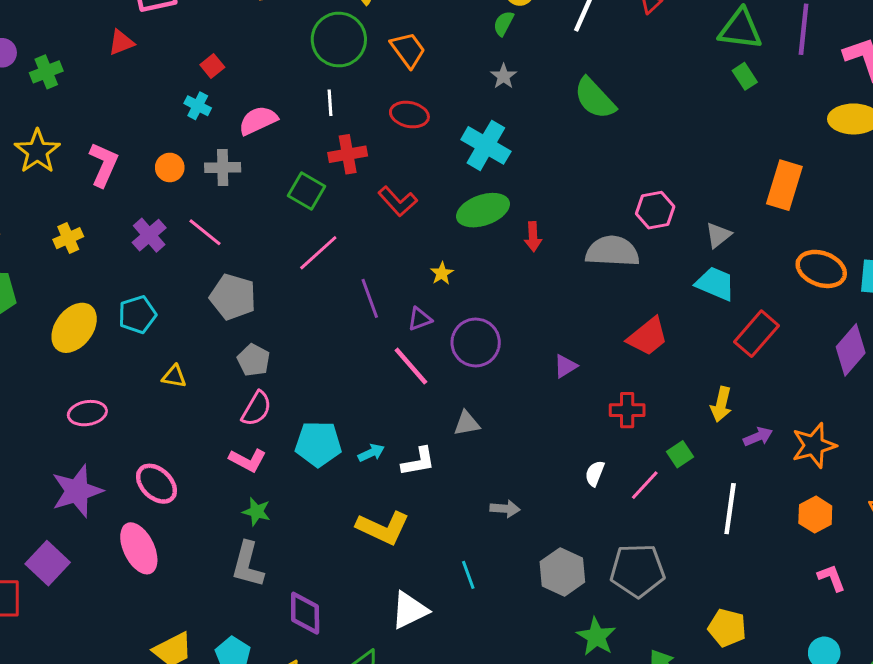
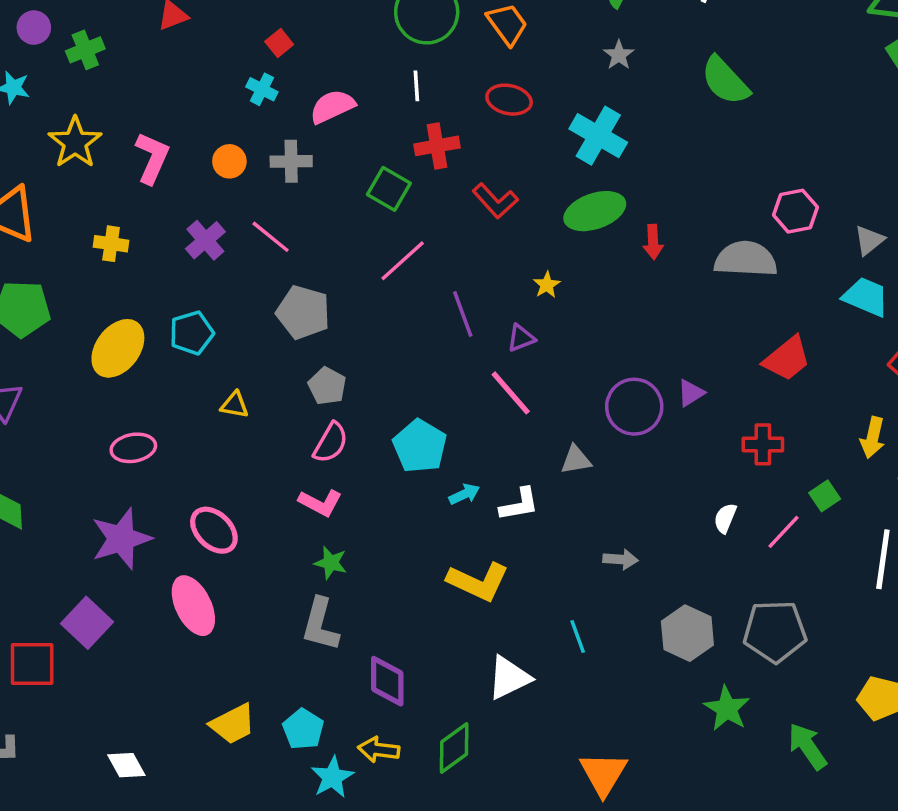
yellow cross: (68, 238) -> (111, 244), turned 32
purple circle: (476, 342) -> (634, 407), moved
cyan pentagon: (318, 444) -> (420, 446), moved, turned 30

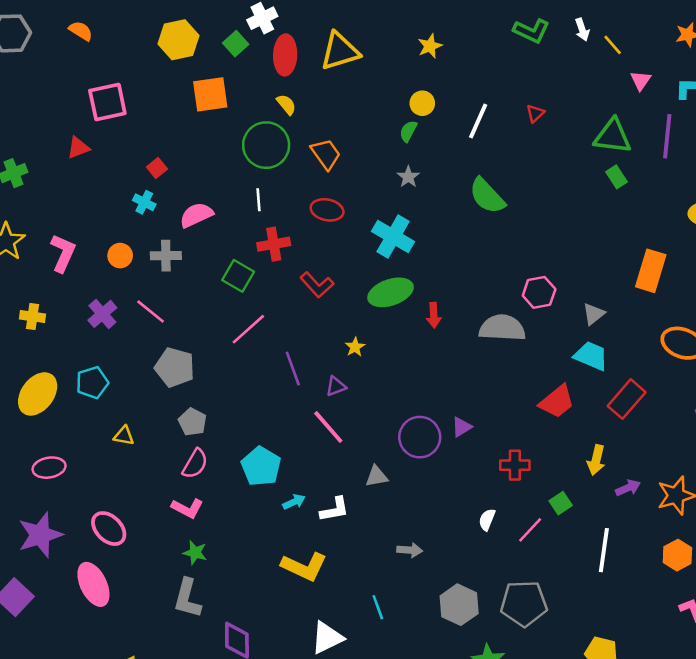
red trapezoid: (787, 359) -> (557, 402), moved

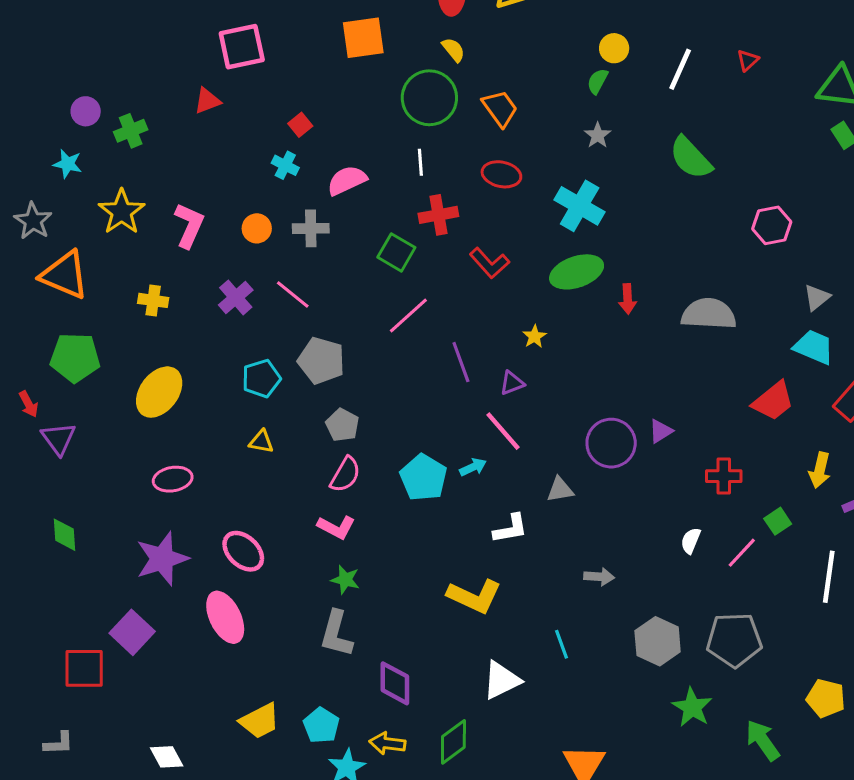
pink hexagon: (539, 292) -> (772, 225), moved
cyan pentagon: (92, 383) -> (261, 379), moved
cyan arrow: (294, 502) -> (473, 467), moved

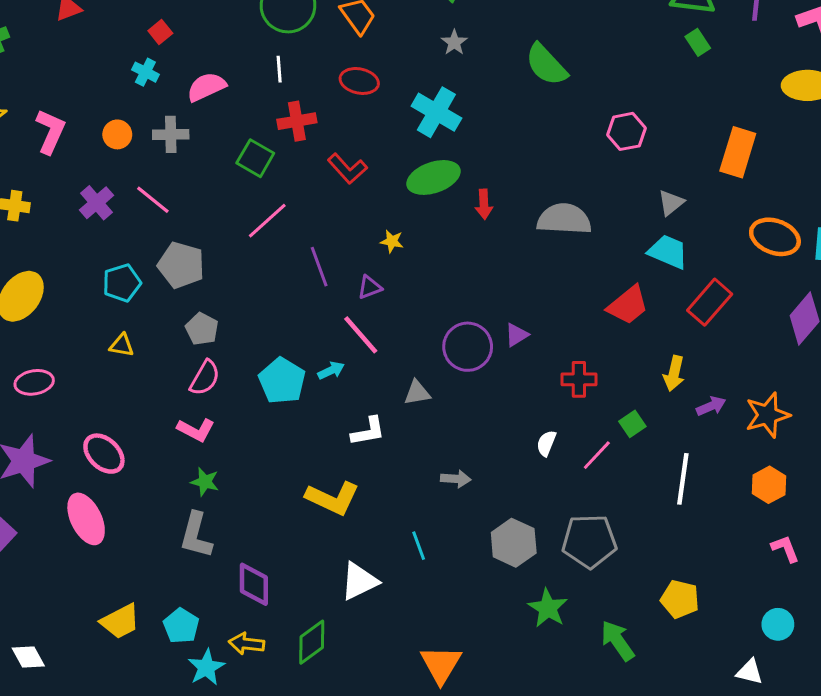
yellow star: (535, 336) -> (392, 241), turned -30

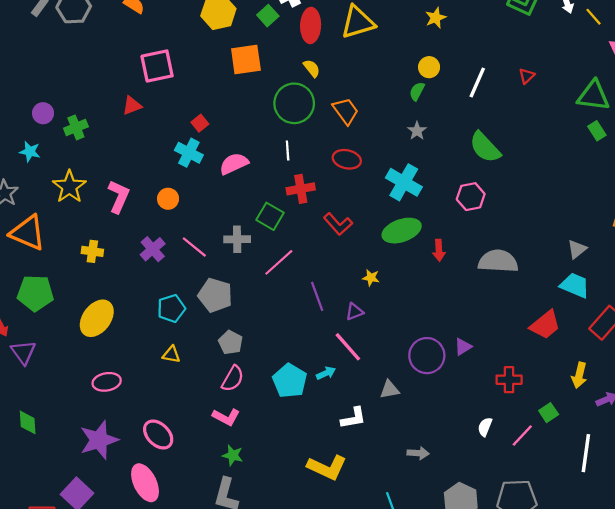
cyan cross: (145, 72) -> (189, 153), size x1.4
pink hexagon: (626, 131) -> (471, 197), moved
gray cross: (171, 134) -> (237, 239), moved

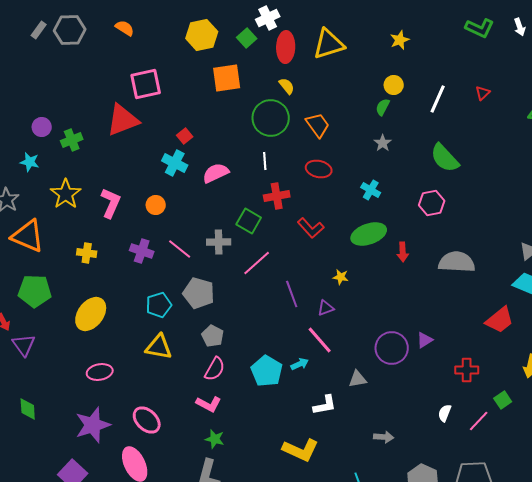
red triangle: (132, 106) -> (123, 120), size x1.8
cyan cross: (404, 182) -> (371, 190), size x0.6
purple cross: (153, 249) -> (142, 251), turned -30
yellow triangle: (171, 354) -> (159, 347), size x1.6

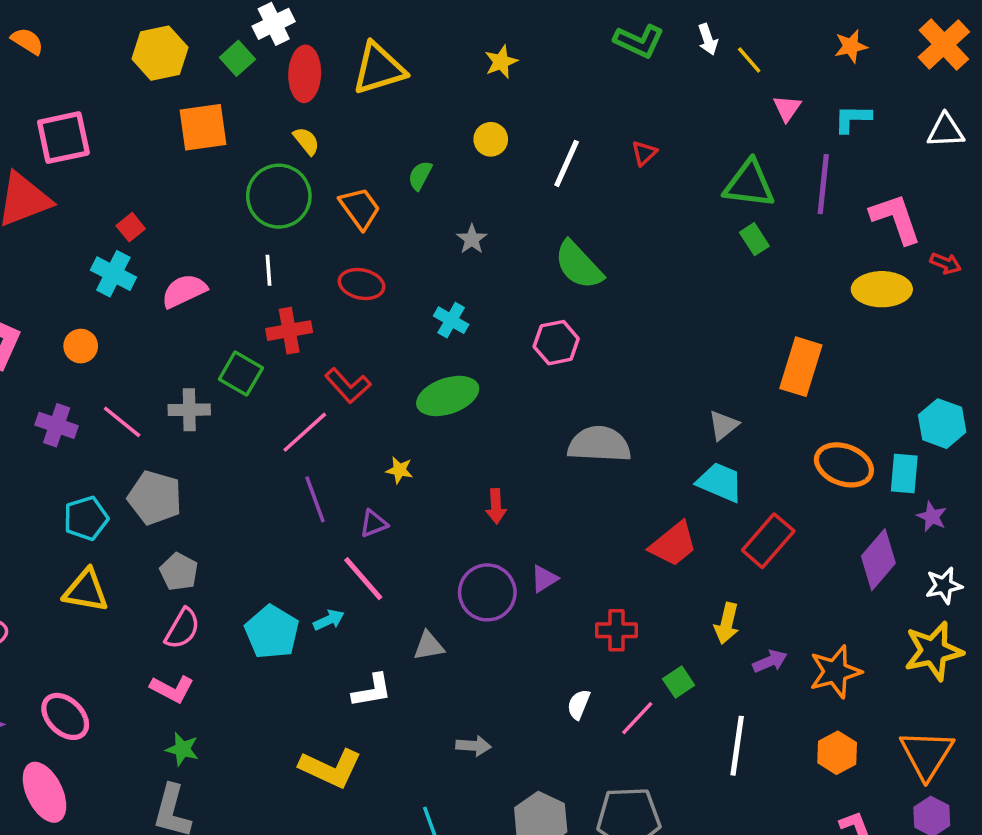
green semicircle: (383, 107) -> (420, 175), moved
red arrow: (403, 252) -> (496, 506), moved
pink line: (257, 263) -> (305, 432), moved

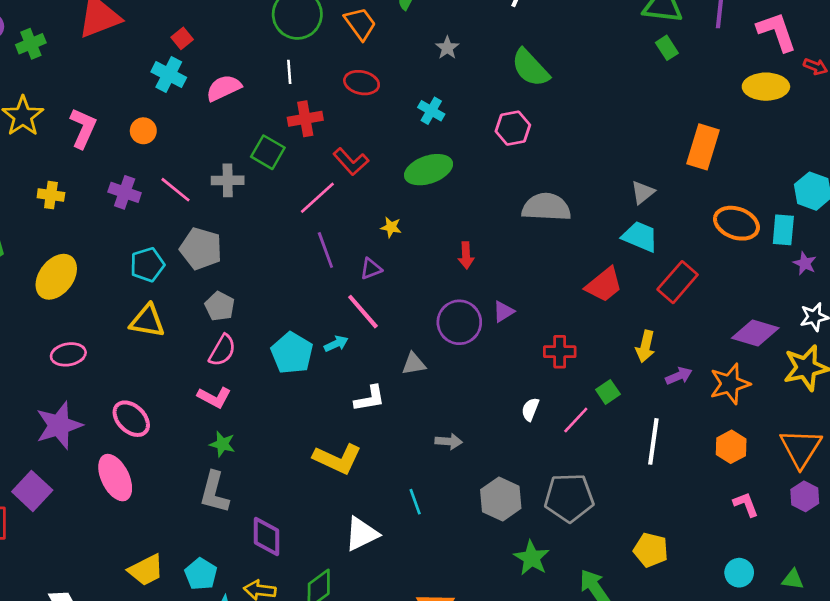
purple diamond: (878, 560) -> (755, 333), moved, turned 66

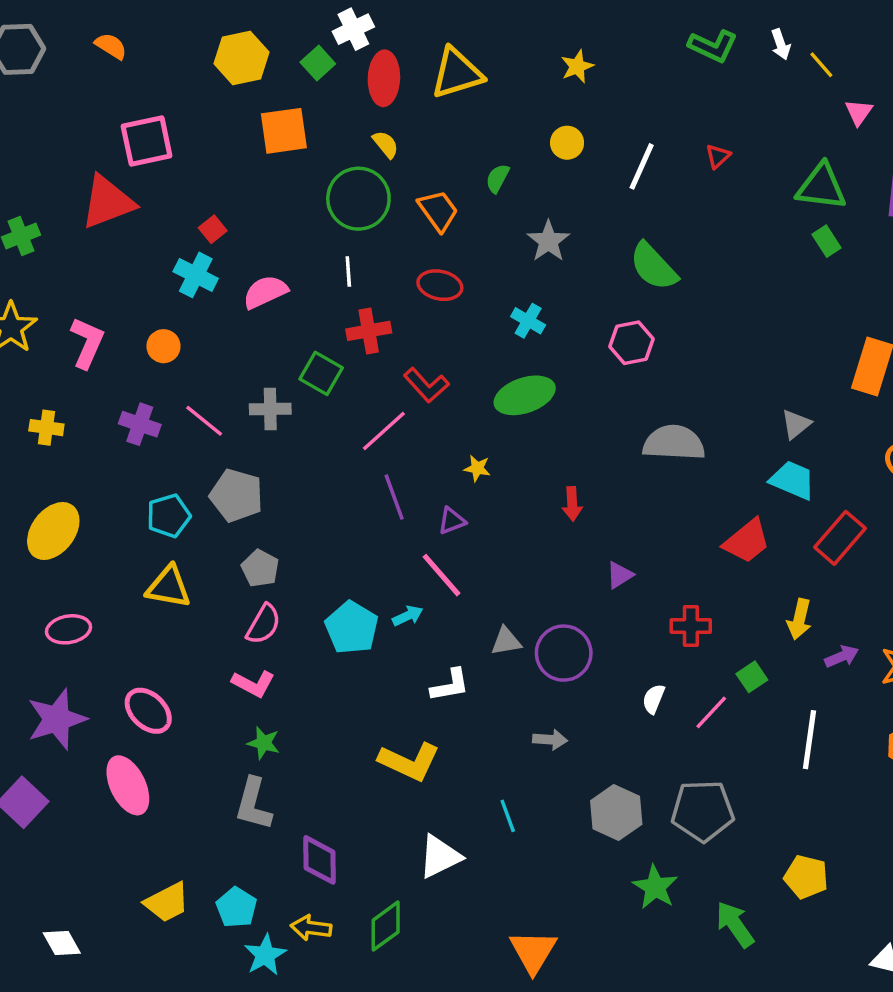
gray star: (447, 48) -> (548, 241), size x1.4
purple circle: (459, 322) -> (564, 653), moved

